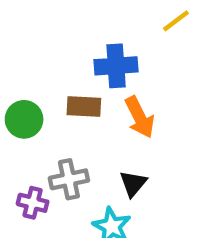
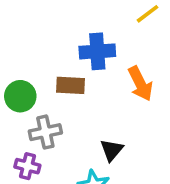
orange arrow: (140, 117) -> (140, 84), moved
gray cross: (69, 179) -> (45, 132), moved

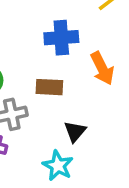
brown rectangle: (70, 85) -> (49, 87), moved

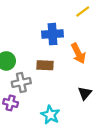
black triangle: (75, 131) -> (85, 93), moved

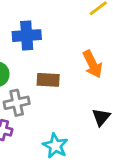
blue cross: (53, 34) -> (27, 36), moved

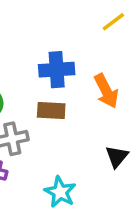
blue cross: (27, 36) -> (57, 70), moved

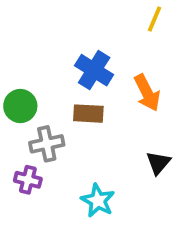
yellow line: (113, 22) -> (155, 19), turned -30
blue cross: (57, 70) -> (94, 70), turned 36

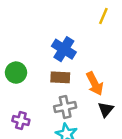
orange arrow: (147, 93) -> (95, 84), moved
gray cross: (47, 144) -> (65, 107), moved

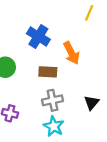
blue cross: (64, 49) -> (38, 37), moved
orange arrow: (95, 84) -> (71, 53), moved

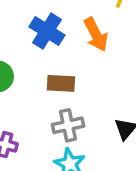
orange arrow: (71, 53) -> (96, 35), moved

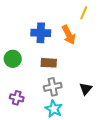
blue cross: (47, 31) -> (41, 33), turned -30

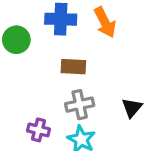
green circle: (13, 59) -> (16, 40), moved
purple cross: (17, 98) -> (38, 130), moved

